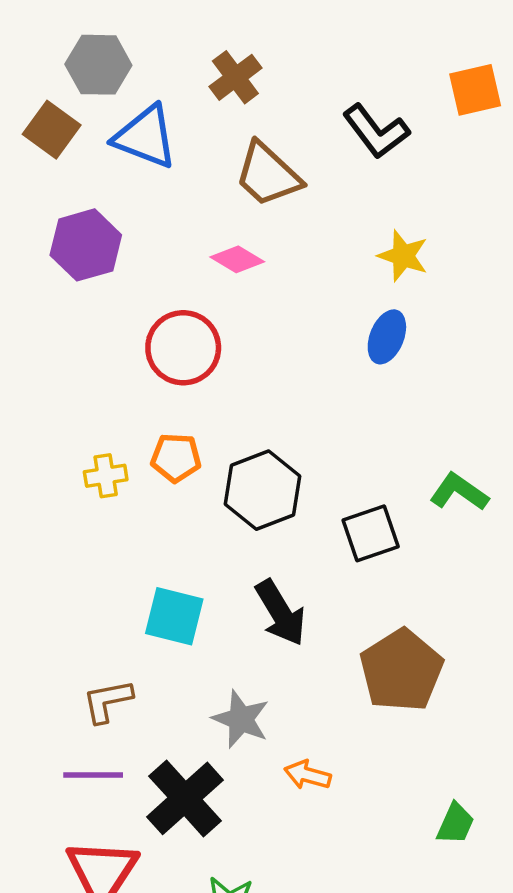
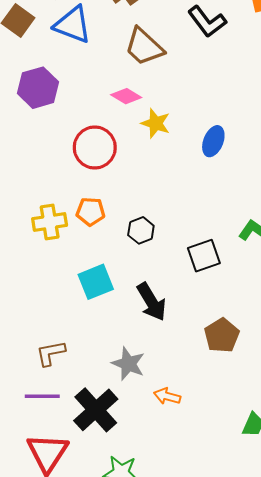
yellow star: (403, 256) -> (156, 123), moved
yellow cross: (106, 476) -> (50, 222), size x1.4
black hexagon: (263, 490) -> (141, 230), size x0.6
cyan square: (174, 616) -> (96, 282), moved, turned -36
brown pentagon: (401, 670) -> (222, 335), size x0.7

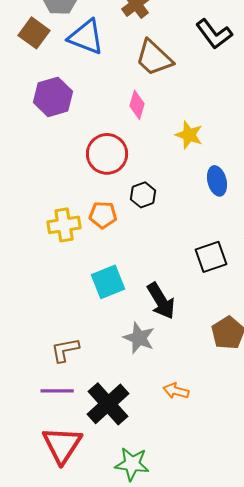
pink diamond: (126, 96) -> (137, 105), turned 76
yellow star: (156, 123) -> (189, 135), moved
blue ellipse: (213, 141) -> (217, 181), moved, turned -36
black hexagon: (141, 230) -> (143, 195), moved
gray star: (128, 364) -> (139, 338), moved

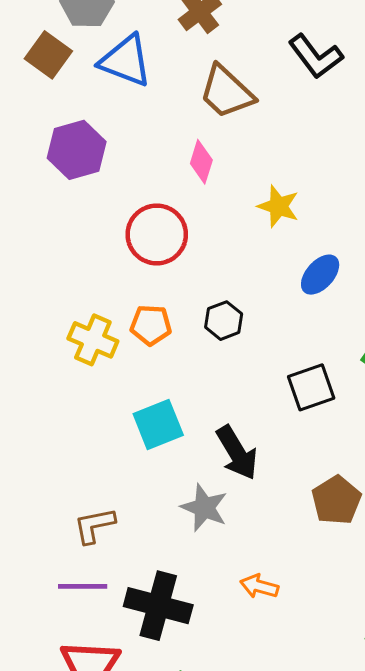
blue ellipse: (217, 181) -> (320, 275), turned 56
black hexagon: (143, 195) -> (224, 321), moved
yellow cross: (64, 225) -> (93, 340), turned 32
black cross: (108, 404) -> (158, 606), turned -33

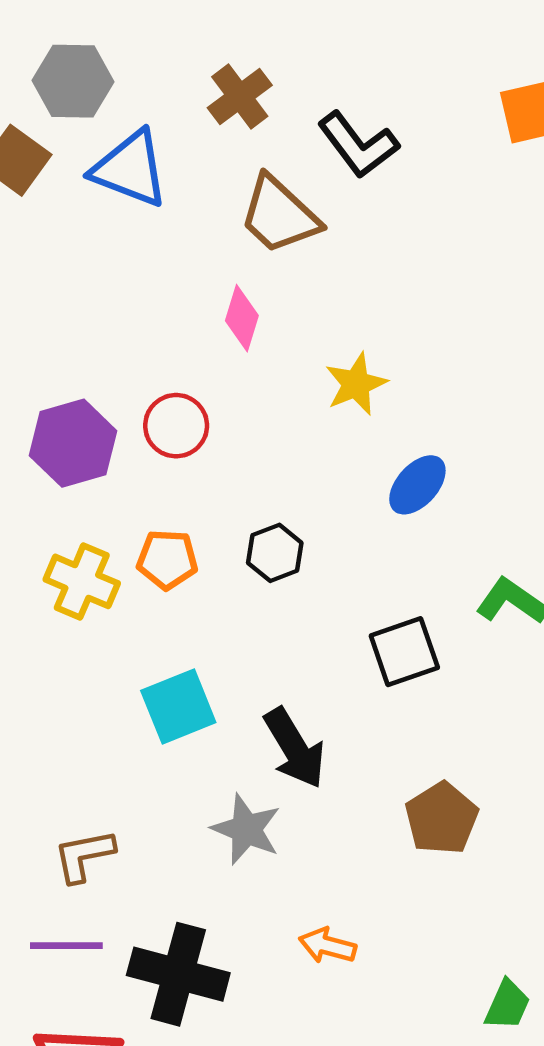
black L-shape: (316, 56) -> (358, 145), moved
purple hexagon: (77, 150) -> (73, 443), moved
yellow star: (278, 206) -> (356, 384), turned 30
red circle: (157, 234) -> (176, 426), size x0.7

